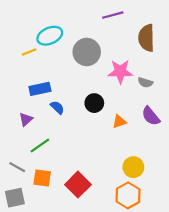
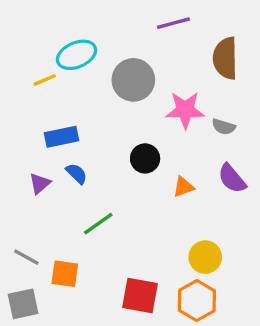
blue semicircle: (57, 107) -> (77, 174), moved
green line: (40, 145) -> (98, 224), moved
red square: (78, 185) -> (140, 296), moved, turned -35

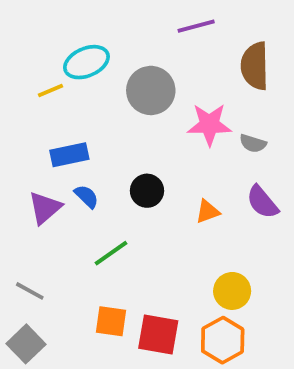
black circle: (145, 158) -> (147, 191), moved
purple triangle: (40, 184) -> (45, 208), size x1.4
orange square: (65, 274) -> (111, 321), moved
gray square: (23, 304) -> (26, 344), turned -32

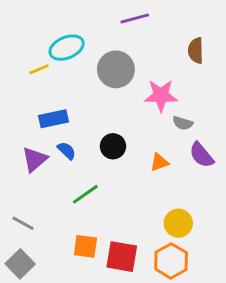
purple line: (196, 26) -> (135, 19), moved
brown semicircle: (255, 66) -> (196, 51), size x0.7
gray semicircle: (253, 143) -> (183, 123), moved

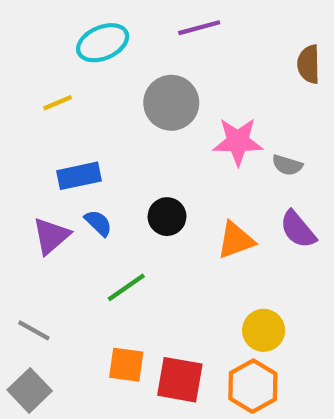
cyan ellipse: (67, 48) -> (103, 43), moved
brown semicircle: (196, 51) -> (309, 64), moved
gray semicircle: (183, 123) -> (287, 165), moved
orange triangle: (159, 162) -> (236, 240), size x1.4

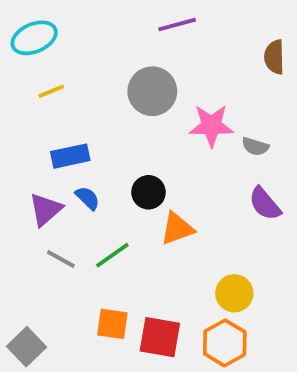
cyan ellipse: (103, 43) -> (34, 38), moved
orange triangle: (236, 240) -> (177, 228), moved
gray line: (34, 330) -> (61, 259), moved

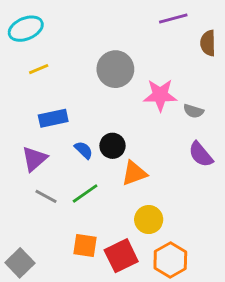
purple line: (177, 25) -> (173, 18), moved
blue semicircle: (87, 198) -> (84, 150), moved
yellow circle: (234, 293) -> (149, 220), moved
red square: (160, 337) -> (121, 256), turned -36

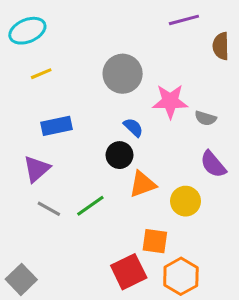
blue semicircle: (84, 150) -> (133, 127), moved
yellow circle: (149, 220) -> (186, 201), moved
orange square: (85, 246) -> (155, 241), moved

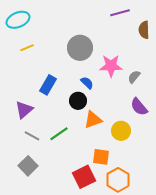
gray semicircle: (205, 118) -> (134, 77), turned 112
blue rectangle: (57, 126) -> (48, 85), moved, turned -48
gray square: (21, 279) -> (28, 166), moved

